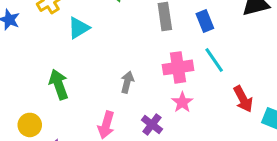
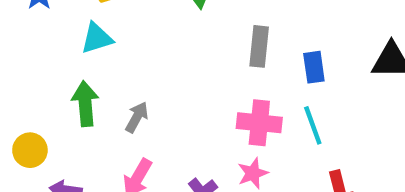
cyan triangle: (79, 28) -> (97, 38), moved
gray arrow: (127, 82) -> (137, 117), moved

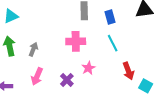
pink cross: (259, 123) -> (76, 41), moved

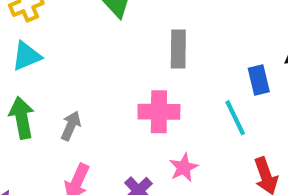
blue rectangle: (110, 17) -> (259, 80), moved

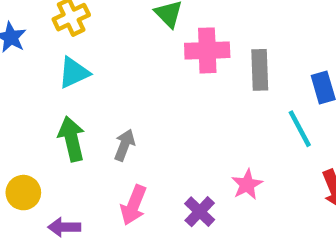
gray rectangle: (178, 49) -> (260, 70), moved
pink cross: (159, 112) -> (207, 50), moved

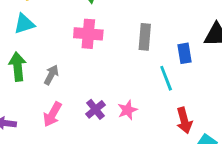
pink cross: (207, 50) -> (88, 34), moved
purple cross: (200, 212) -> (95, 109), moved

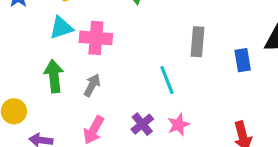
pink cross: (88, 34) -> (96, 38), moved
cyan line: (166, 78) -> (167, 80), moved

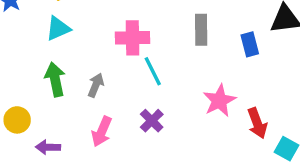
pink cross: (96, 38) -> (133, 38), moved
cyan line: (167, 80) -> (153, 71), moved
pink star: (178, 125) -> (219, 101), moved, size x1.4

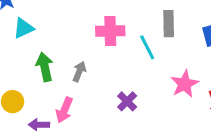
cyan triangle: (58, 28) -> (23, 28), moved
cyan line: (153, 71) -> (147, 47), moved
pink arrow: (102, 131) -> (64, 110), moved

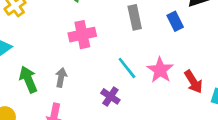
cyan line: (147, 47) -> (127, 68), moved

